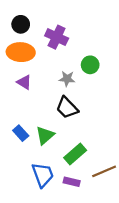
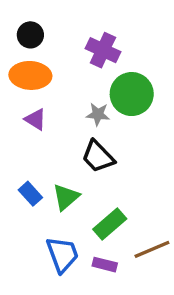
purple cross: (57, 37) -> (103, 50), moved
green circle: (90, 65) -> (132, 94), size x1.6

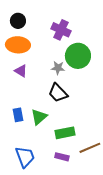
blue rectangle: (30, 194) -> (18, 115), turned 32
green rectangle: (110, 224) -> (65, 133), turned 30
blue trapezoid: (62, 254) -> (25, 157), moved

